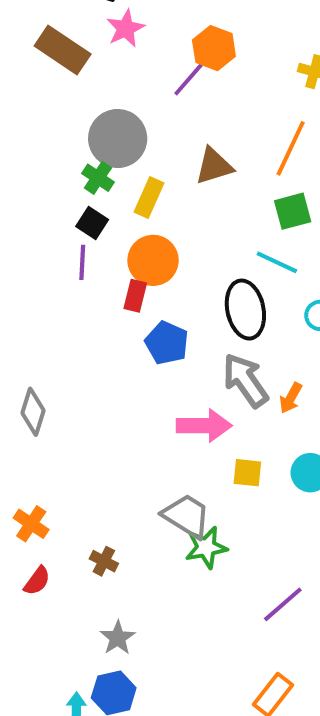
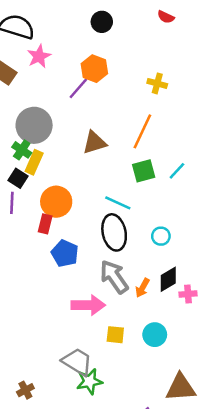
yellow rectangle: (149, 197) -> (34, 162), moved
cyan line: (277, 262) -> (118, 203), moved
brown cross: (104, 561) -> (25, 390), turned 35

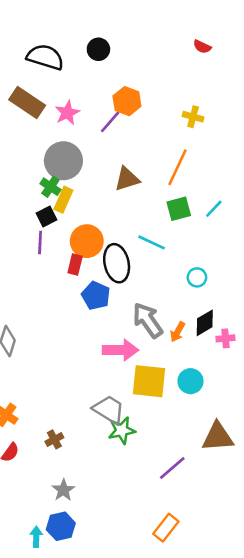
black circle: (102, 22) -> (98, 49), moved
pink star: (39, 56) -> (67, 113), moved
black square: (18, 178) -> (47, 217), turned 30
black ellipse: (114, 232) -> (117, 263), moved
yellow square: (115, 335) -> (149, 381), size x1.8

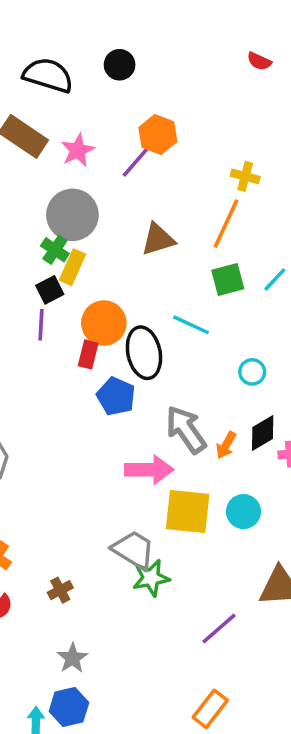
yellow cross: (193, 117) -> (245, 176), moved

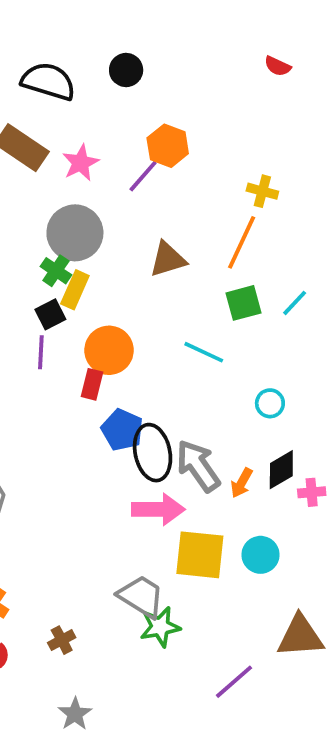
black ellipse: (144, 353) -> (153, 453), moved

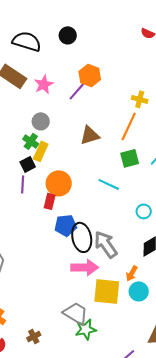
gray circle: (75, 233) -> (41, 121), size x0.6
blue pentagon: (122, 430) -> (66, 225), turned -30
orange arrow: (242, 483) -> (132, 273), moved

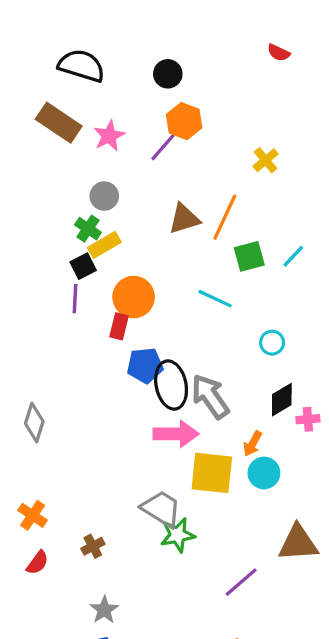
black circle: (68, 35) -> (168, 74), moved
yellow cross: (140, 99) -> (266, 160), turned 35
orange line: (129, 126) -> (225, 217), moved
yellow rectangle: (41, 151) -> (104, 245), turned 36

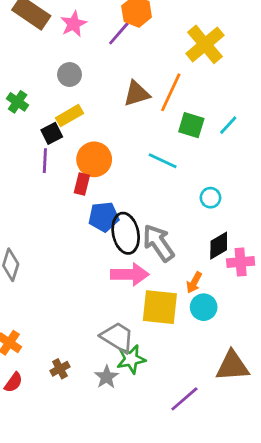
yellow cross: (266, 160) -> (205, 44), size x1.8
green cross: (88, 229) -> (18, 102), moved
green square: (249, 256) -> (191, 125), turned 32
pink cross: (308, 419) -> (241, 262), size x1.4
gray star: (104, 610) -> (106, 377), moved

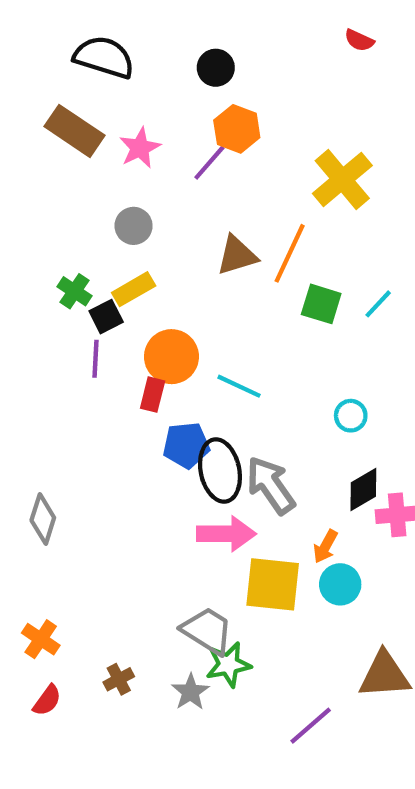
green cross: (18, 102) -> (74, 291), moved
cyan line: (163, 161) -> (239, 386), moved

